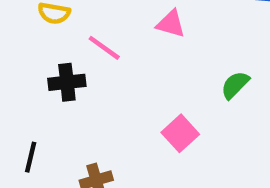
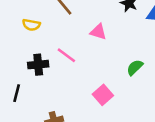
pink line: (104, 48) -> (66, 55), moved
black line: (31, 157) -> (17, 93), moved

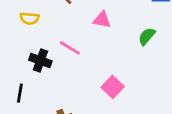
black cross: (38, 65) -> (40, 60), turned 30
green semicircle: (135, 67) -> (147, 36), moved

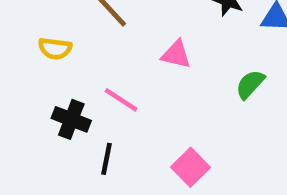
black line: (20, 93) -> (106, 159), moved

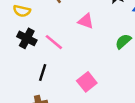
black cross: (71, 119) -> (27, 38), moved

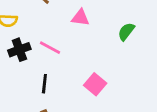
black cross: (27, 38) -> (19, 50), turned -36

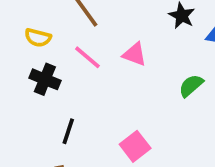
pink line: (50, 48) -> (87, 57), moved
black cross: (19, 50) -> (45, 79), turned 30

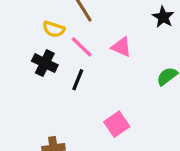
yellow semicircle: (38, 38) -> (54, 29), moved
black line: (68, 131) -> (78, 80), moved

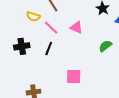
black cross: (45, 63) -> (22, 46), moved, turned -35
pink square: (117, 124) -> (74, 77), turned 35

